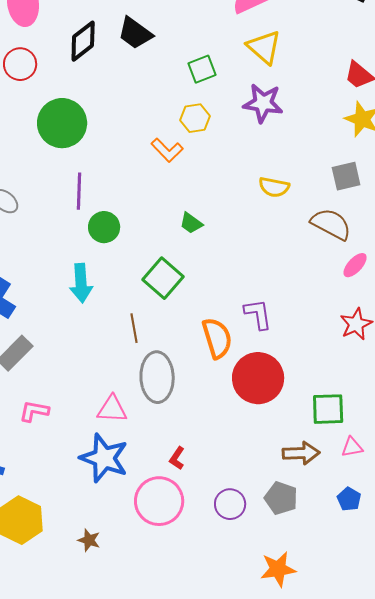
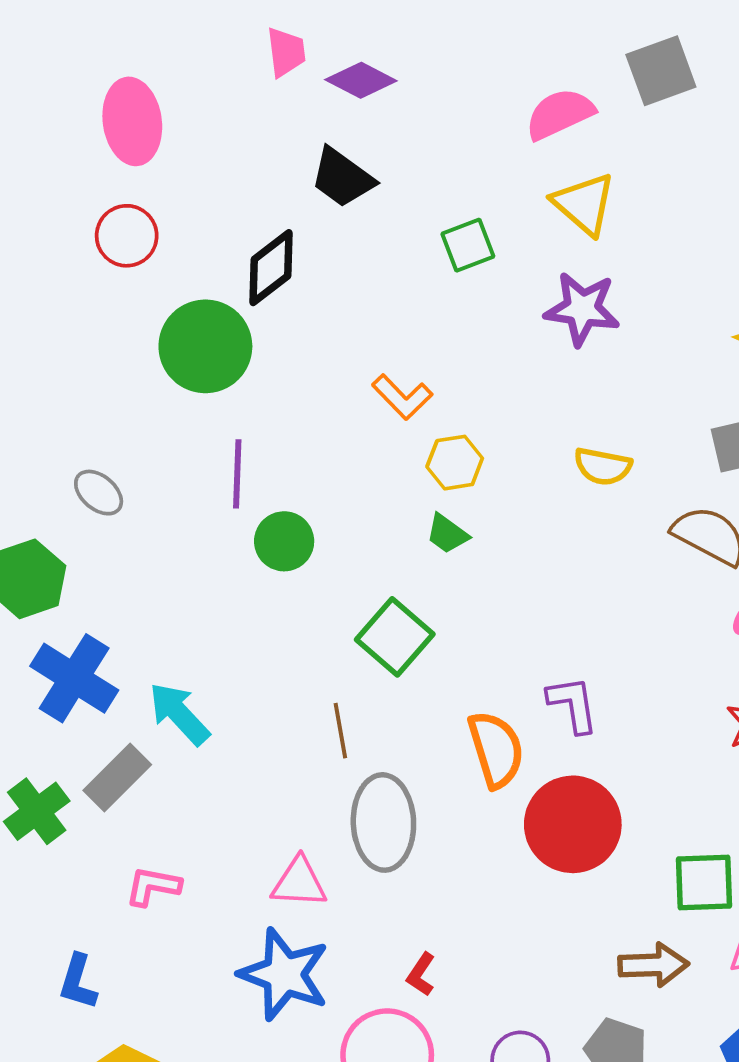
black diamond: (83, 41) -> (271, 268), moved
yellow hexagon: (195, 118) -> (455, 463), moved
cyan arrow: (81, 283) -> (179, 714), moved, turned 141

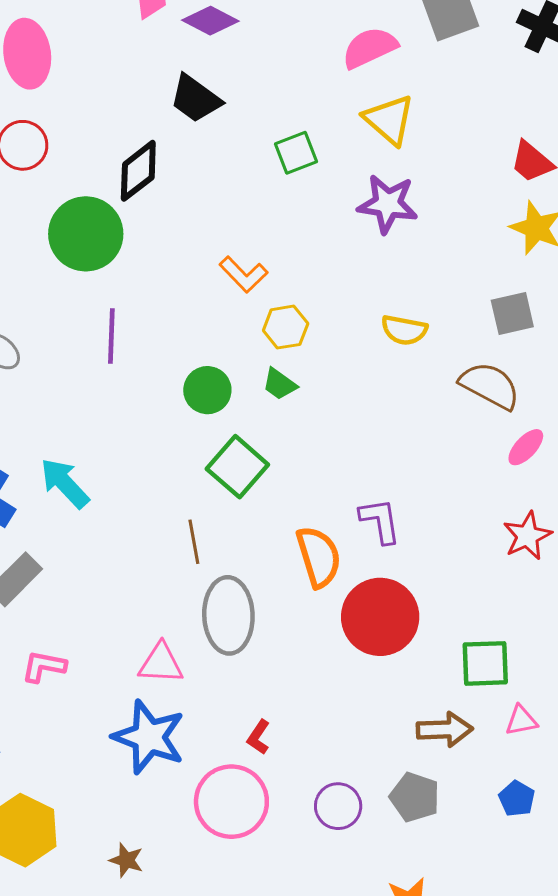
green circle: (284, 541) -> (207, 390), moved
cyan arrow: (179, 714) -> (65, 483), moved

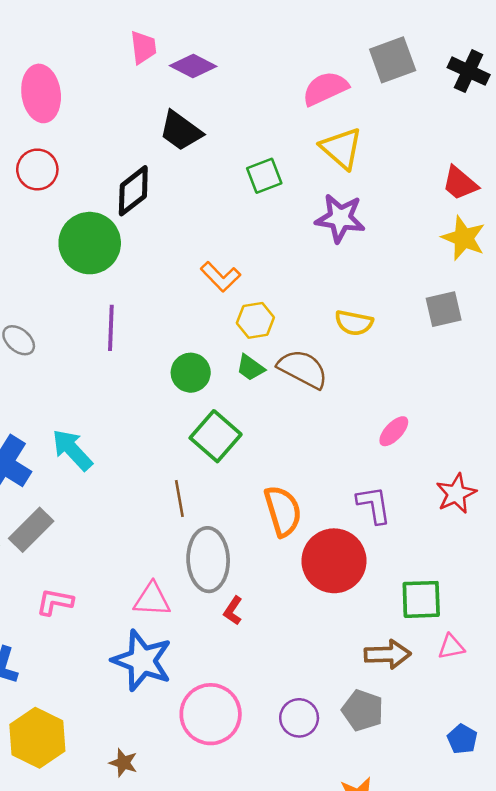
brown semicircle: (490, 386) -> (303, 369), moved
pink ellipse: (526, 447) -> (394, 431), moved
purple L-shape: (380, 521) -> (374, 505), moved
red L-shape: (258, 737) -> (233, 611), moved
blue pentagon: (517, 799) -> (462, 739), moved

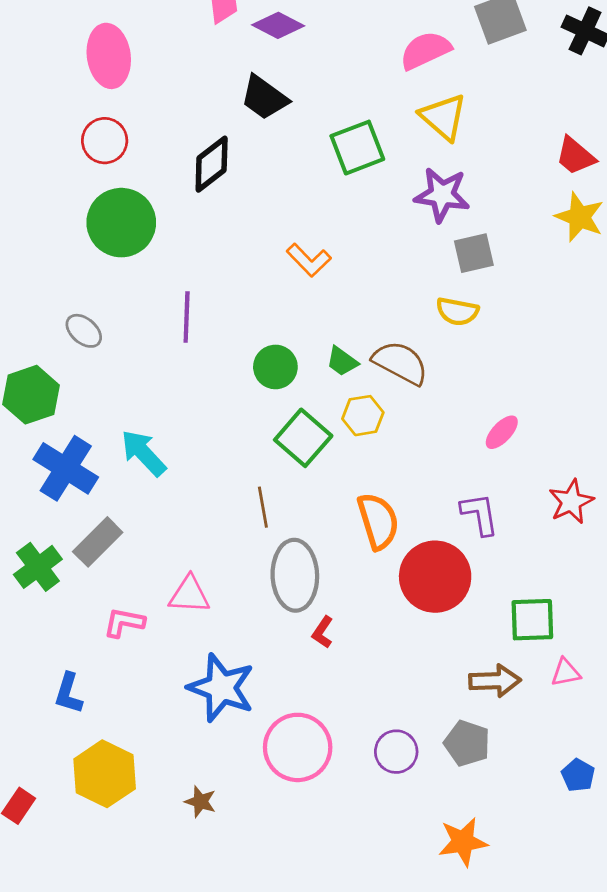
green square: (264, 176) -> (357, 148), size x1.4
green circle: (90, 243) -> (121, 223), moved
gray square: (444, 309) -> (474, 253), moved
yellow hexagon: (255, 320) -> (363, 416), moved
pink triangle: (152, 599) -> (189, 595), moved

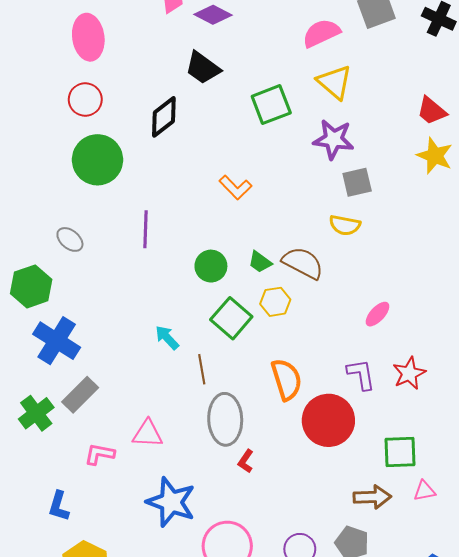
cyan arrow: (143, 453) -> (167, 338), moved, size x0.7
red star: (571, 502) -> (409, 373), moved

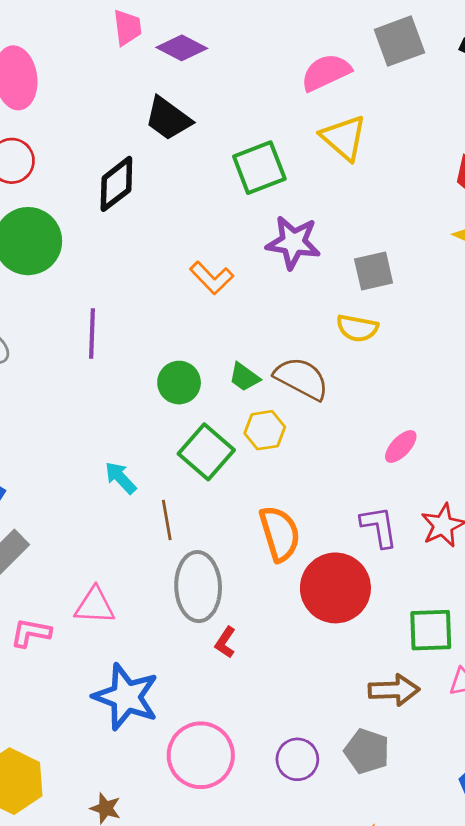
purple star: (334, 139) -> (293, 242), moved

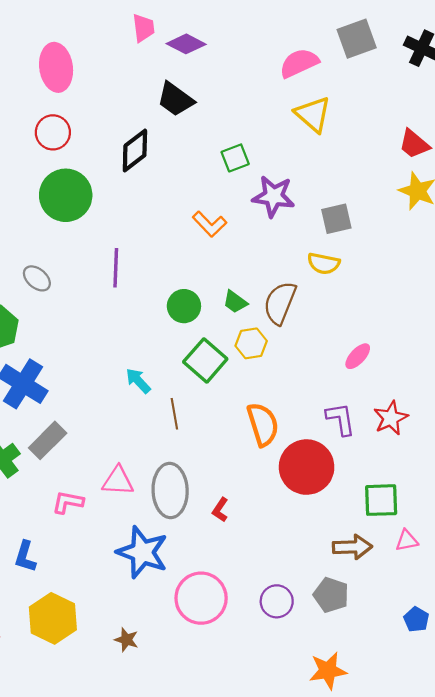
green square: (259, 168) -> (235, 158), moved, size x0.7
brown semicircle: (301, 378) -> (280, 303), turned -96
gray ellipse: (198, 587) -> (170, 490), moved

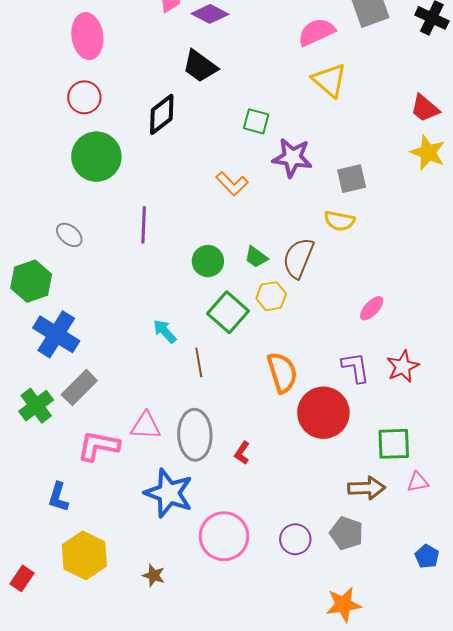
green square: (235, 158) -> (256, 121), turned 36
pink L-shape: (68, 502) -> (98, 446), size x1.4

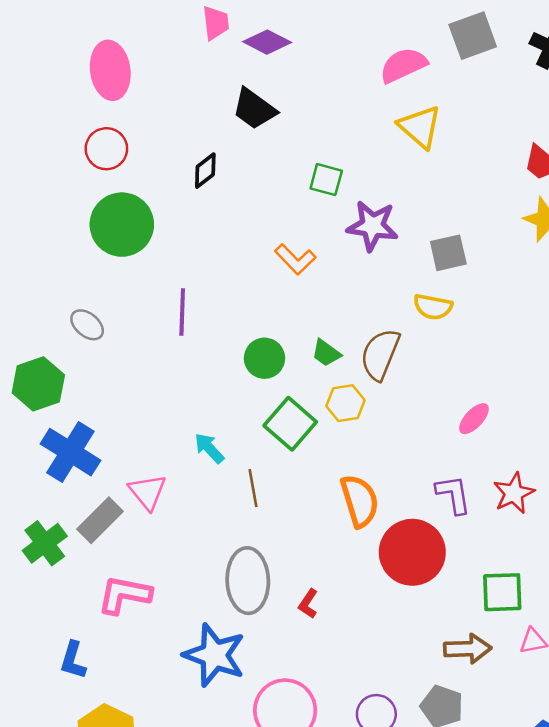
black diamond: (162, 114) -> (205, 171), size x0.7
pink triangle: (146, 426) -> (148, 492), moved, turned 48

